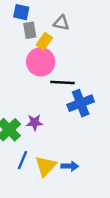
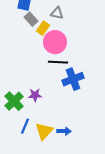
gray rectangle: (30, 30) -> (31, 19), turned -32
pink circle: (41, 62) -> (55, 42), moved

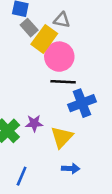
yellow rectangle: (43, 28) -> (44, 39), size x1.5
blue line: (25, 126) -> (22, 176), moved
yellow triangle: (44, 131) -> (62, 137), moved

